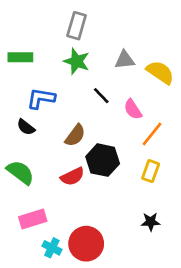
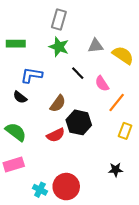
yellow rectangle: (151, 171) -> (125, 131), moved
pink rectangle: (33, 219) -> (14, 164), moved

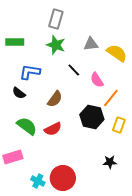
black hexagon: (79, 122) -> (92, 117), moved
green semicircle: (16, 132) -> (27, 126), moved

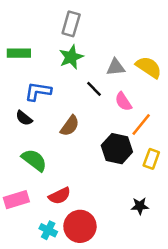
gray triangle: (91, 44) -> (116, 67), moved
green star: (56, 45) -> (71, 57), turned 30
red semicircle: (53, 129) -> (60, 196), moved

